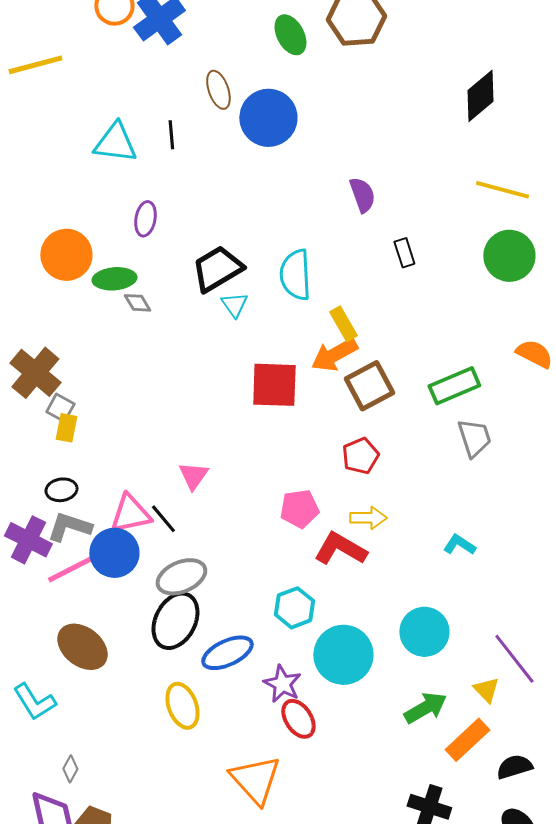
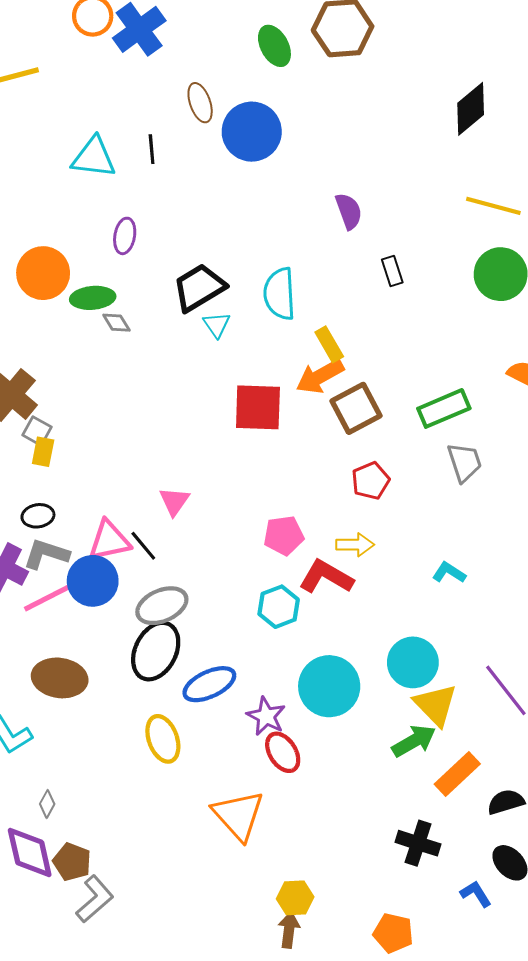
red pentagon: (360, 456) -> (370, 481), moved
cyan hexagon: (294, 608) -> (279, 607), moved
brown ellipse: (82, 647) -> (60, 678), turned -30
yellow triangle: (486, 690) -> (436, 705), moved, size x1.6

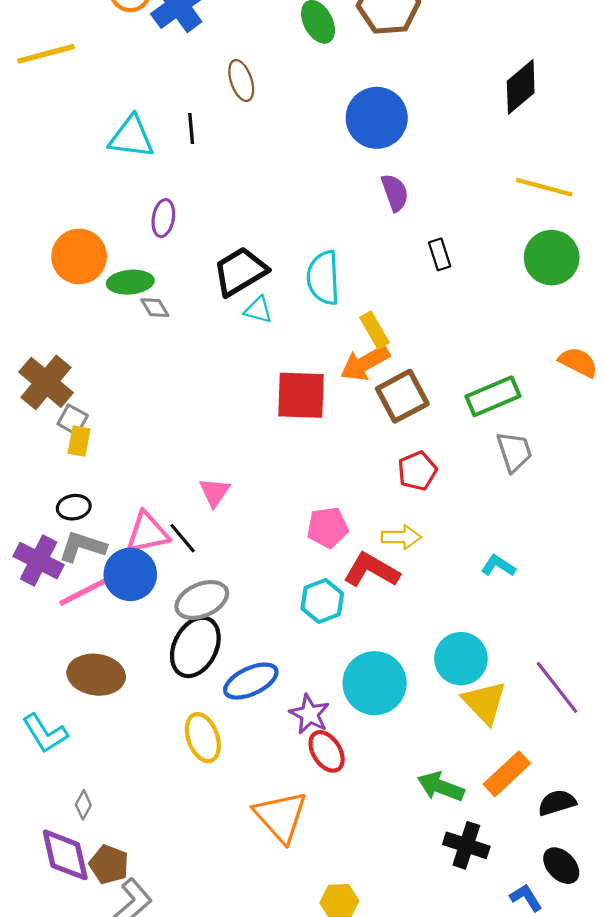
blue circle: (252, 132) -> (377, 118), moved
cyan triangle: (217, 325) -> (258, 310), turned -40
green arrow: (414, 741) -> (441, 787), moved, turned -129

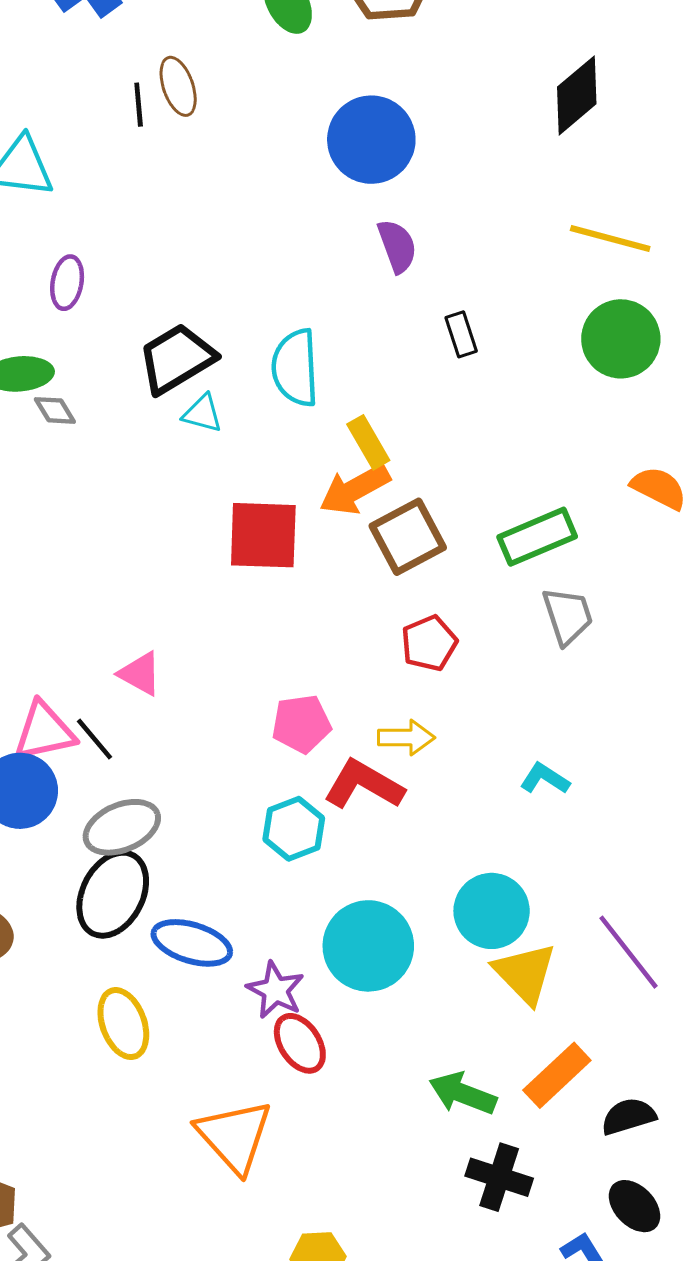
black line: (191, 128) -> (139, 105), moved
pink triangle: (215, 492) -> (140, 674), turned -36
blue ellipse: (251, 681) -> (192, 943), turned 42

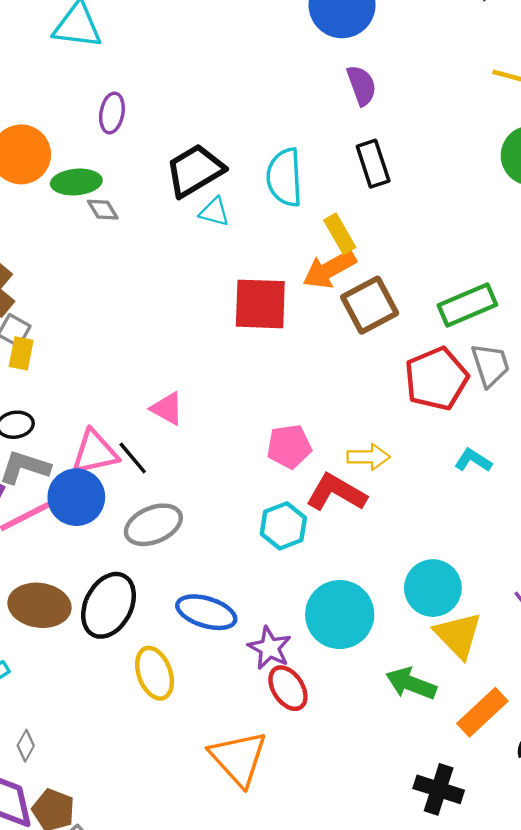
black rectangle: (461, 334) -> (373, 164), moved, size x1.4
red pentagon: (429, 643) -> (436, 379), moved, size x1.5
cyan L-shape: (545, 779) -> (473, 460), moved
black ellipse: (113, 894) -> (109, 605), moved
green arrow: (463, 1094) -> (411, 684), moved

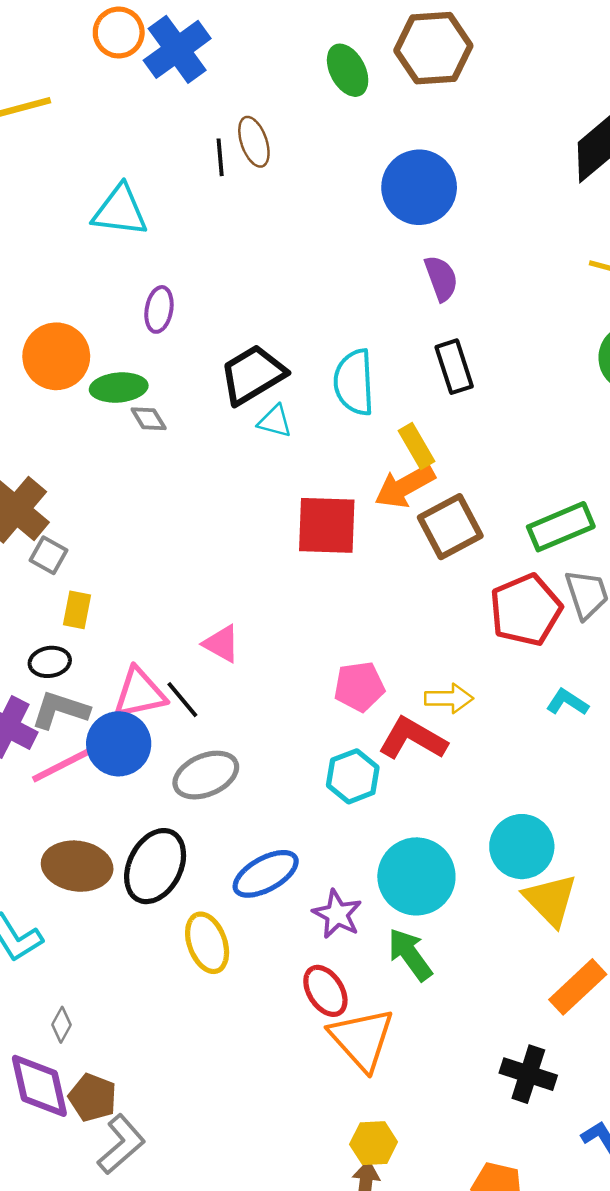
yellow rectangle: (21, 353) -> (77, 610), moved
blue ellipse: (206, 612) -> (266, 874), turned -46
green arrow: (411, 684) -> (410, 954), moved, turned 33
red ellipse: (288, 688) -> (325, 991), moved
orange triangle: (238, 758) -> (362, 1039), moved

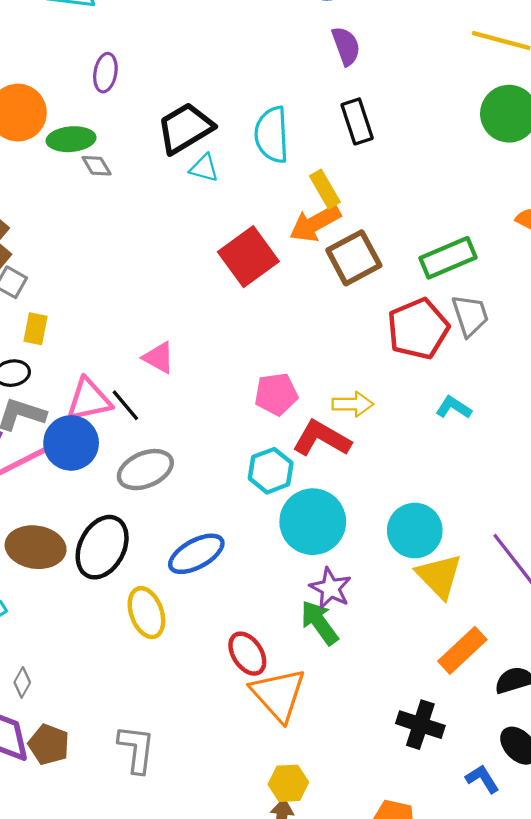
red square: (327, 525) -> (248, 257), turned -38
cyan circle: (416, 876) -> (313, 522), moved
purple star: (337, 914) -> (330, 588), moved
gray L-shape: (121, 1144) -> (136, 749), moved, turned -42

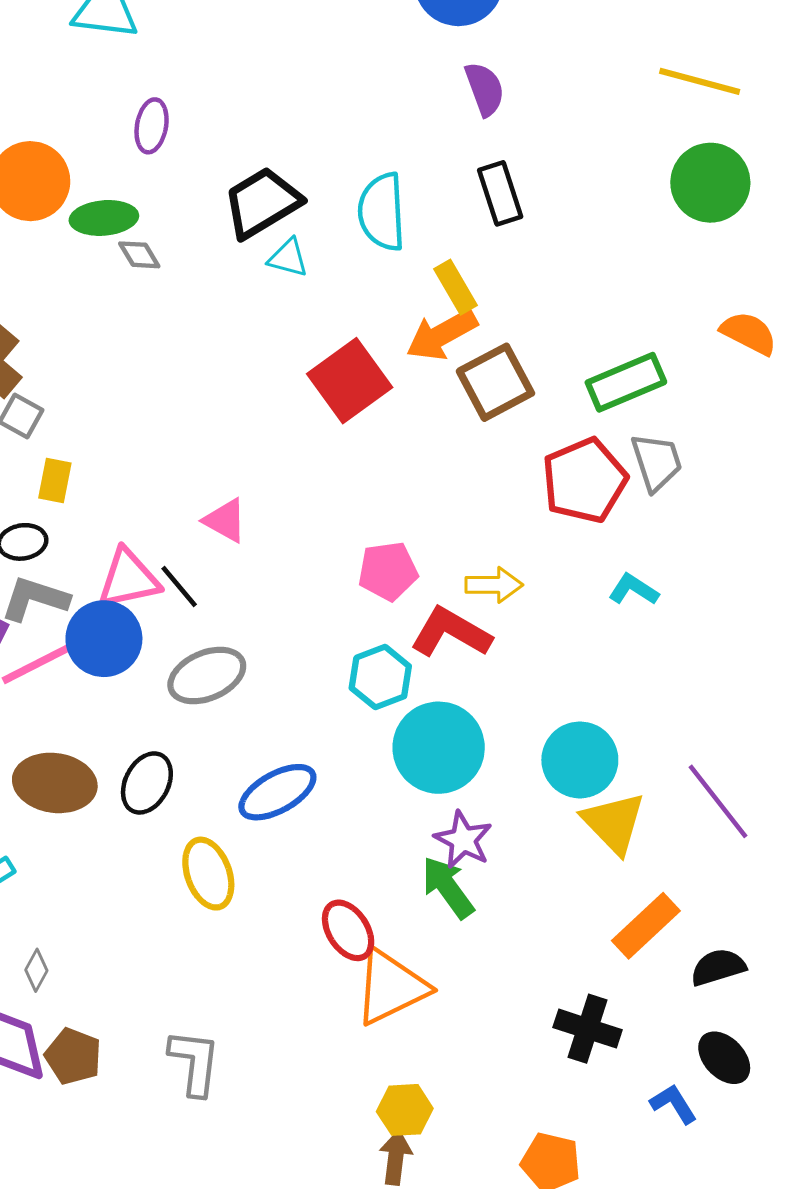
black ellipse: (102, 547) -> (147, 783), size x0.7
orange triangle: (278, 695) -> (391, 987), turned 46

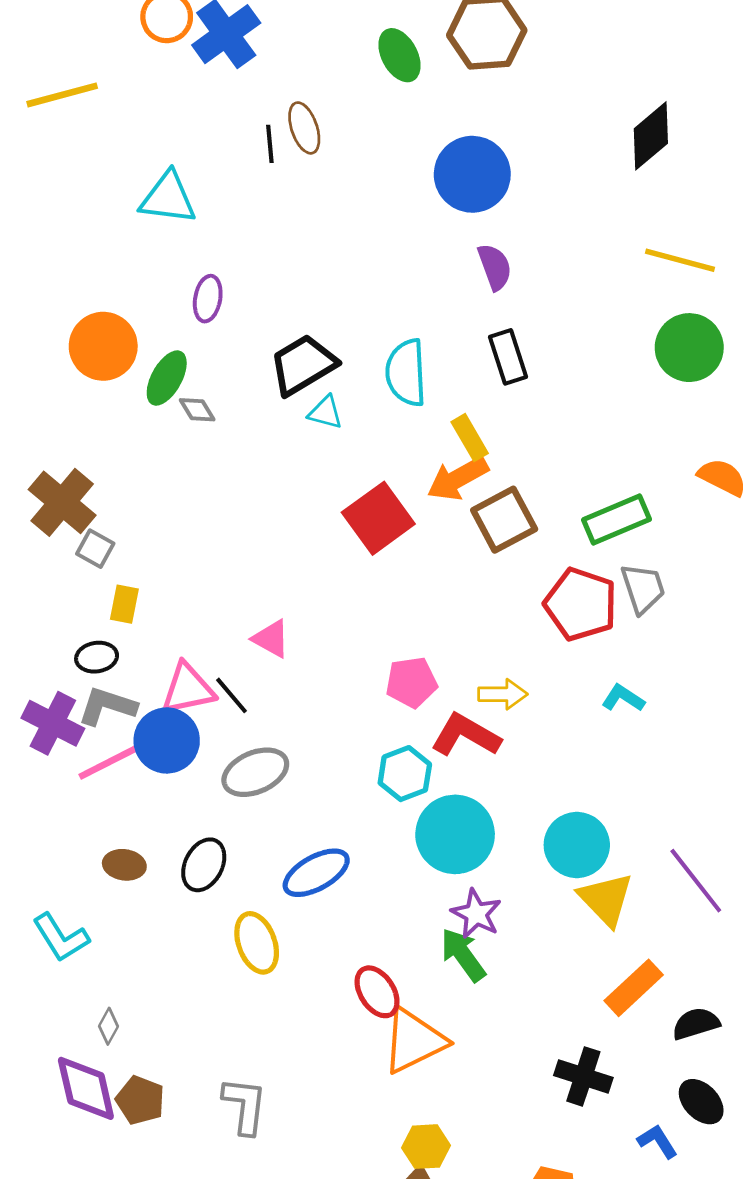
green ellipse: (104, 218) -> (167, 378), turned -56
red pentagon: (584, 481) -> (581, 604), turned -30
brown ellipse: (55, 783) -> (124, 865), size x0.6

